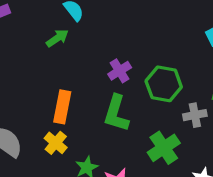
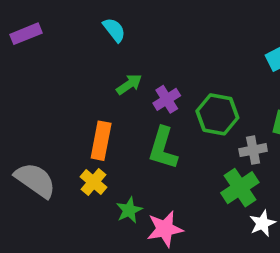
green arrow: (57, 38) -> (129, 84), moved
green cross: (164, 148) -> (240, 188), moved

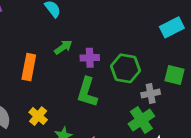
purple cross: (167, 99) -> (90, 58), turned 30
orange rectangle: (101, 141) -> (29, 67), moved

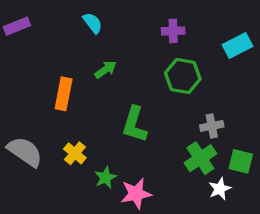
purple cross: (90, 58) -> (173, 31), moved
green hexagon: (125, 68) -> (183, 76), moved
green square: (174, 75) -> (241, 161), moved

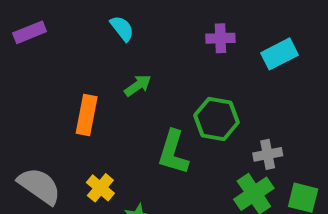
cyan rectangle: (238, 45) -> (279, 54), moved
green hexagon: (183, 76) -> (217, 119), moved

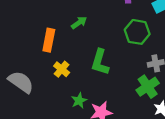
green hexagon: (217, 119) -> (137, 32), moved
yellow cross: (100, 188) -> (62, 69), moved

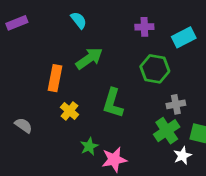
green arrow: (79, 23) -> (89, 58), size x1.5
gray semicircle: (21, 82) -> (23, 125), size x0.6

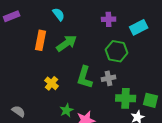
orange rectangle: (55, 78) -> (41, 40), moved
gray cross: (176, 104) -> (109, 78), moved
gray semicircle: (23, 125) -> (19, 111), moved
green cross: (167, 131) -> (126, 98), turned 36

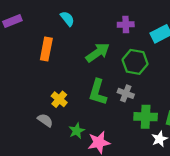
green arrow: (67, 43) -> (98, 53), moved
gray cross: (109, 78) -> (126, 93), turned 32
gray semicircle: (19, 111) -> (45, 120), moved

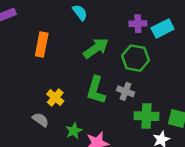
cyan semicircle: (67, 19) -> (80, 12), moved
purple cross: (126, 25) -> (138, 24), moved

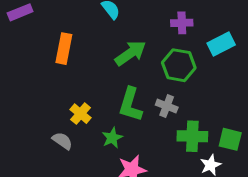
cyan rectangle: (163, 28) -> (221, 44), moved
green star: (74, 131) -> (112, 138), moved

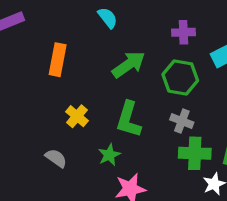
gray cross: (167, 106) -> (182, 121), moved
yellow cross: (81, 114) -> (77, 116), moved

